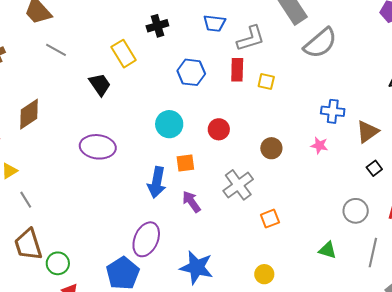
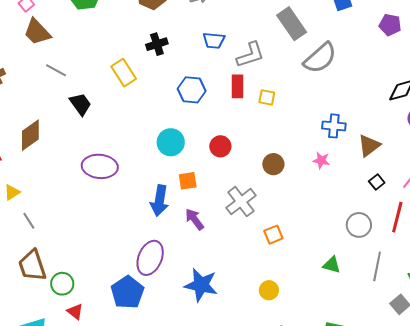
black trapezoid: (100, 84) -> (80, 104), moved

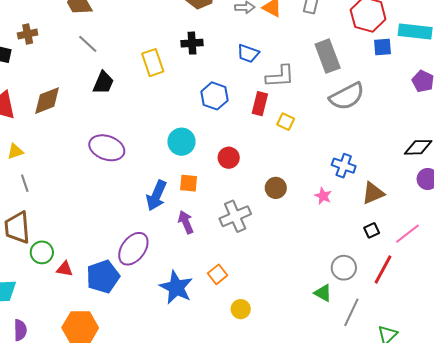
black trapezoid: (80, 104) -> (103, 83), turned 45
orange square: (273, 235) -> (218, 274), moved, turned -30
green triangle: (332, 265) -> (323, 293), moved
red triangle: (75, 312) -> (65, 269), moved, turned -42

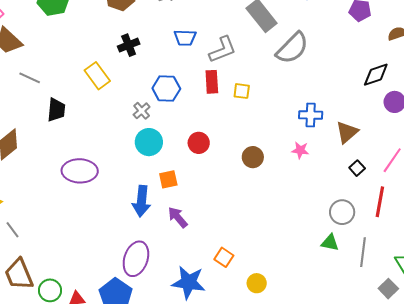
gray cross: (235, 216) -> (142, 111), moved, size x0.6

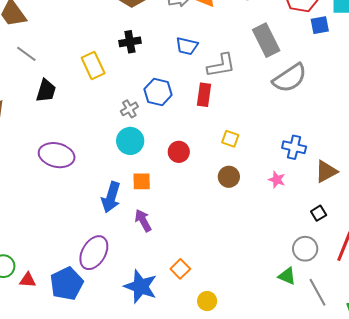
yellow square: (242, 91) -> (230, 139), moved
black square: (357, 168) -> (319, 213), moved
gray line: (363, 252) -> (317, 292), turned -48

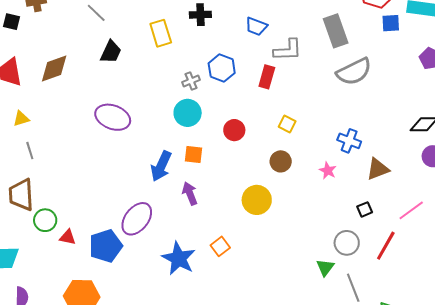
green triangle: (287, 276) -> (325, 268), turned 36
yellow circle: (207, 301) -> (257, 200), moved, size x1.5

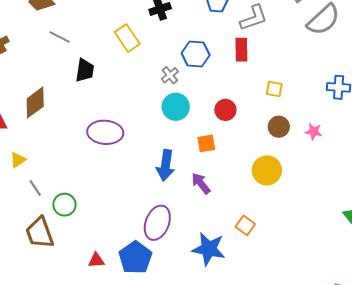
orange square: (194, 155) -> (206, 143), moved
pink star: (328, 171) -> (314, 132), moved
green circle: (45, 220) -> (65, 205), moved

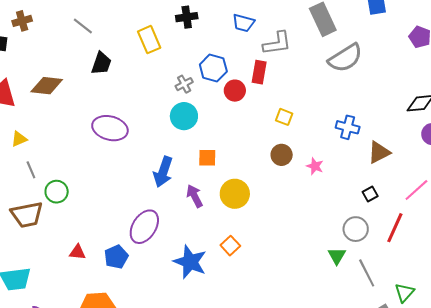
brown diamond: (35, 102) -> (47, 86), turned 32
red circle: (225, 110) -> (235, 91), moved
yellow circle: (267, 170) -> (235, 194), moved
brown trapezoid: (40, 233) -> (27, 215), turned -92
blue pentagon: (135, 258) -> (116, 257), size x0.7

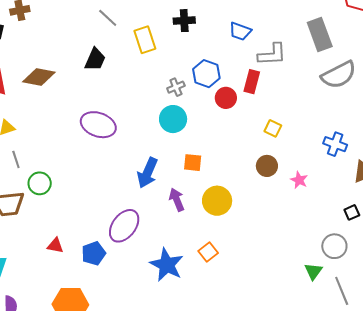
gray line: (83, 26) -> (108, 18), moved

